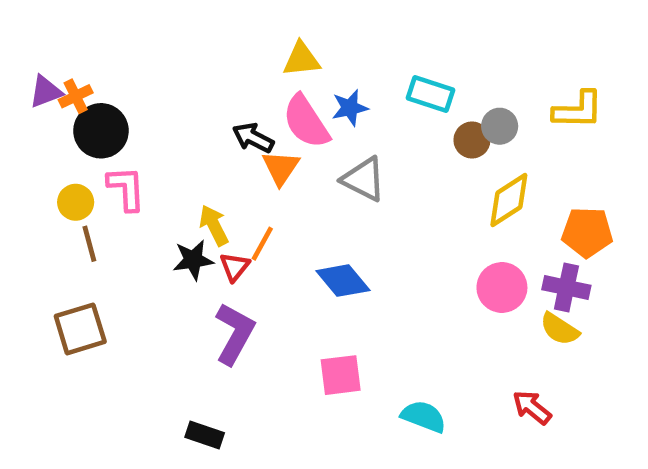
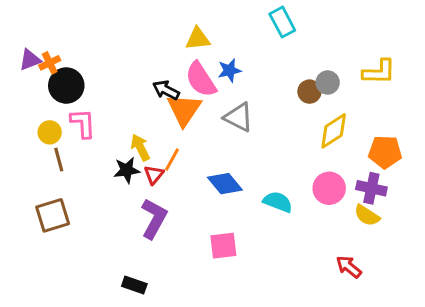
cyan rectangle: (430, 94) -> (282, 22), moved, turned 44
orange triangle: (281, 168) -> (184, 110), size x1.4
cyan semicircle: (424, 417) -> (278, 202), moved

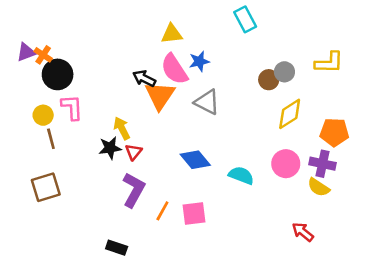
orange cross: (50, 63) -> (43, 55), turned -30
orange line: (172, 160) -> (162, 211), moved

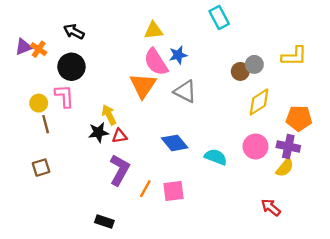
black circle: (58, 74) -> (71, 67), moved
black arrow: (144, 78) -> (74, 32), moved
red triangle: (134, 152) -> (120, 136), turned 42
brown square: (46, 187) -> (41, 168), size x0.7
yellow semicircle: (319, 187) -> (285, 168), turned -84

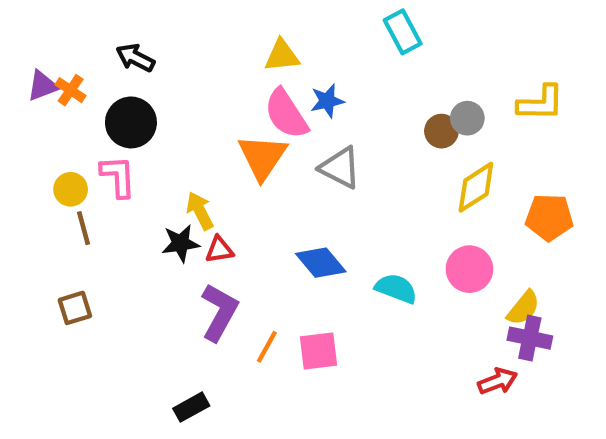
purple cross: (288, 146) -> (530, 338), moved
red arrow: (271, 207) -> (498, 381), turned 120
black rectangle: (104, 221) -> (191, 407), turned -48

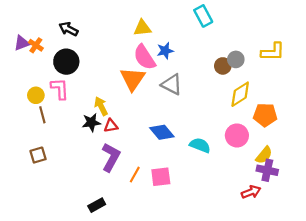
orange pentagon: (549, 217) -> (265, 115), moved

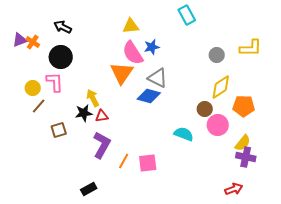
brown circle: (223, 66) -> (205, 109), moved
brown line: (42, 115) -> (39, 106), turned 56
blue diamond: (162, 132) -> (149, 96), moved, turned -35
brown square: (38, 155) -> (59, 130), moved
red arrow: (251, 192) -> (234, 189), moved

